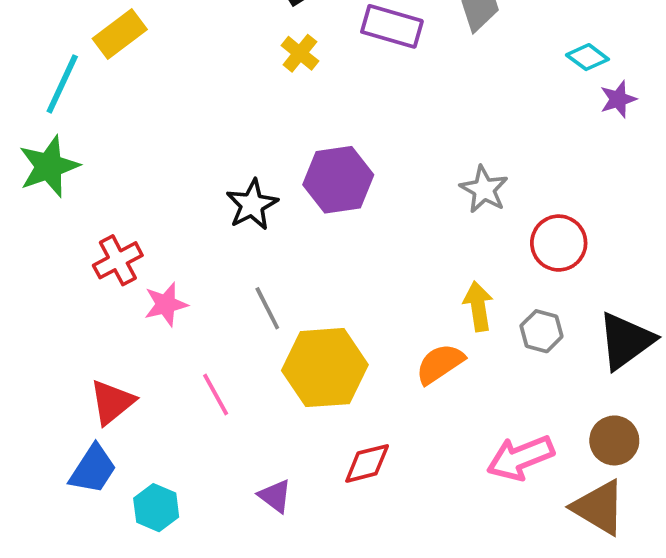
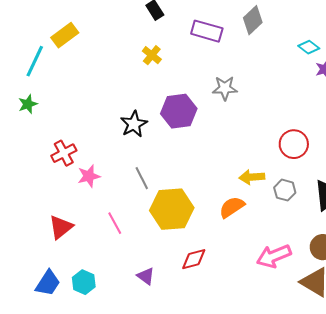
yellow cross: (300, 53) -> (152, 55), moved
green star: (49, 166) -> (28, 104), size x0.6
gray star: (484, 189) -> (225, 88), moved, turned -30
yellow arrow: (478, 306) -> (252, 177), turned -85
blue trapezoid: (93, 469) -> (48, 283), moved

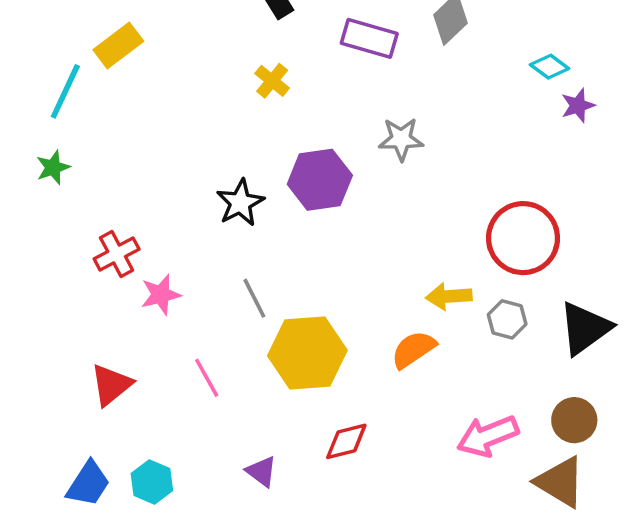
red circle: (294, 144) -> (523, 238), size x1.4

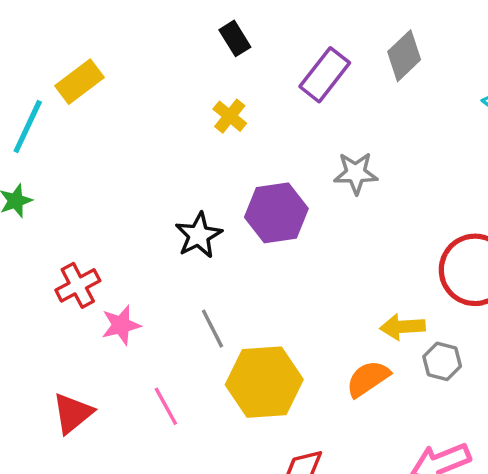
purple rectangle: (369, 38) -> (325, 75), turned -68
gray hexagon: (507, 319) -> (442, 361), moved

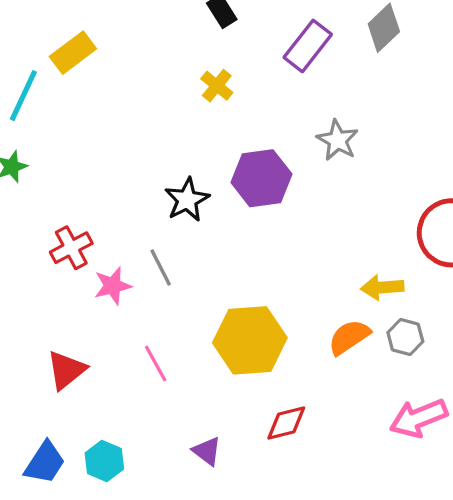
gray star: (356, 173) -> (338, 140), turned 30
gray line: (212, 329) -> (161, 268), moved
gray hexagon: (442, 361) -> (405, 337), moved

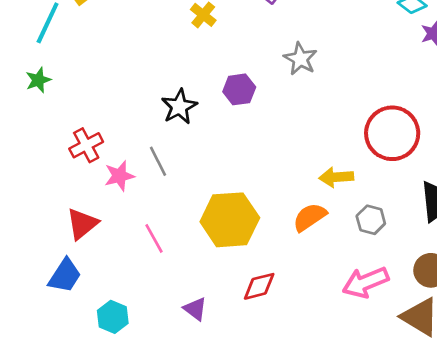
purple hexagon: (261, 178) -> (239, 89), size x0.7
gray hexagon: (405, 337) -> (371, 220), moved
red triangle: (66, 370) -> (82, 224), moved
blue trapezoid: (45, 463) -> (65, 276), moved

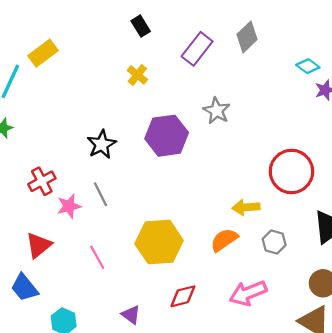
purple hexagon: (239, 89) -> (167, 136), size x1.6
black star: (179, 107) -> (102, 144), moved
blue trapezoid: (65, 276) -> (24, 288), turned 108
pink arrow: (366, 282) -> (248, 293), moved

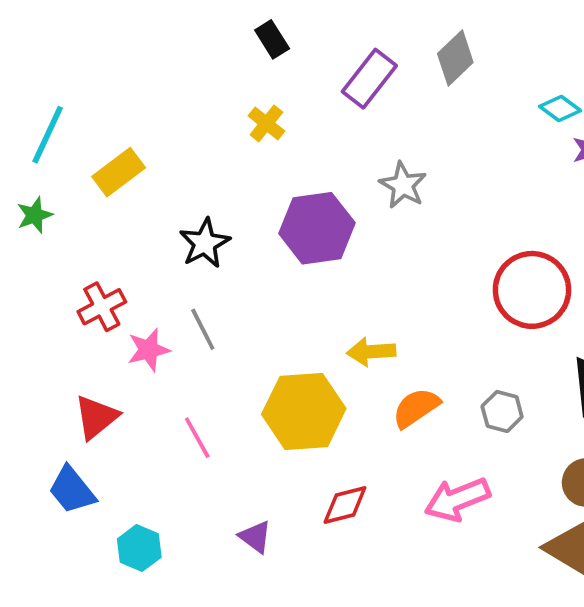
yellow rectangle: (43, 53) -> (119, 172), moved
yellow arrow: (246, 207) -> (371, 352), moved

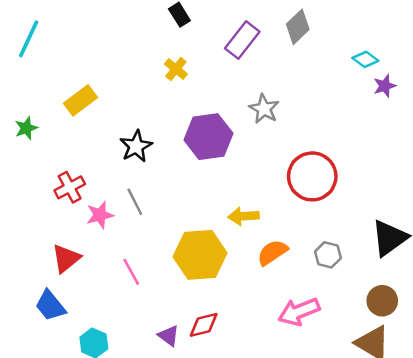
cyan line: (48, 135) -> (29, 39), moved
red circle: (532, 290) -> (312, 176), moved
red diamond: (345, 505) -> (204, 325), moved

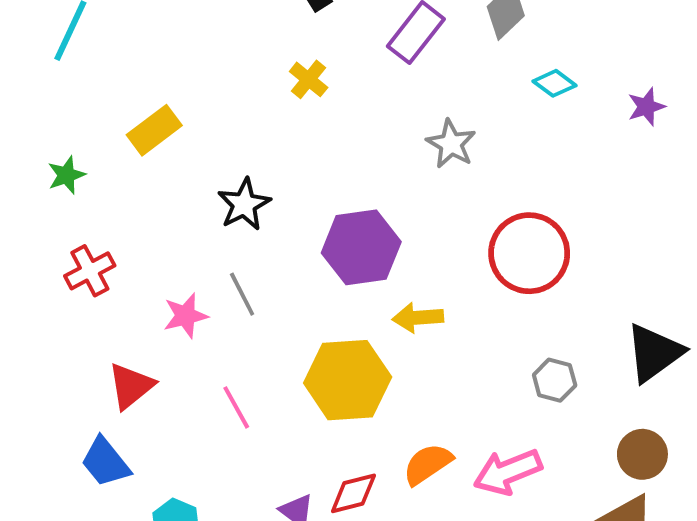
cyan diamond: (365, 59) -> (555, 83), moved
purple hexagon: (208, 137) -> (361, 247), moved
red cross: (70, 187) -> (90, 271), moved
orange semicircle: (272, 252) -> (428, 464), moved

